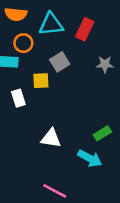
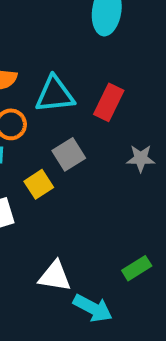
yellow square: (41, 81) -> (39, 184), turned -30
cyan arrow: (90, 158) -> (93, 308), moved

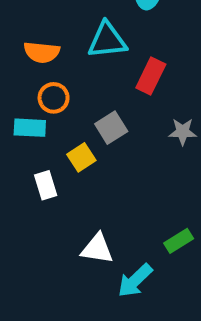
cyan triangle: (55, 94) -> (107, 40), moved
cyan arrow: (93, 308) -> (135, 280), turned 108

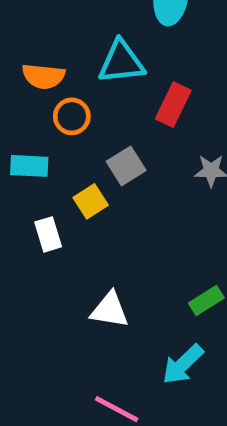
orange circle: (54, 98) -> (72, 116), moved
cyan arrow: (135, 280) -> (183, 364), moved

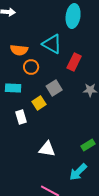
cyan triangle: (121, 62) -> (52, 44), turned 35

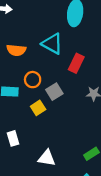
orange circle: (31, 67) -> (33, 80), moved
white rectangle: (21, 117) -> (13, 138), moved

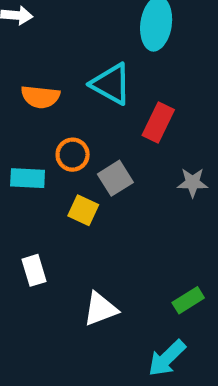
yellow square: (38, 108) -> (83, 210), turned -32
white triangle: (47, 158) -> (100, 309), turned -30

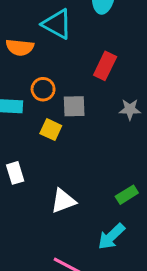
cyan triangle: (111, 84) -> (57, 24), moved
gray square: (115, 178) -> (74, 106), turned 30

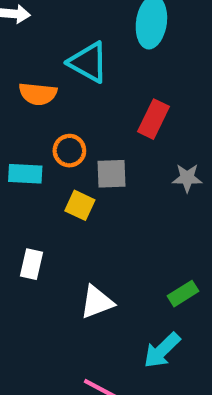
white rectangle: (15, 173) -> (32, 264), turned 30

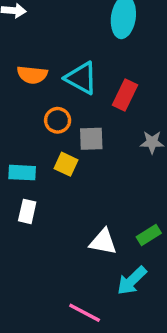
cyan triangle: (88, 62) -> (81, 78), moved
cyan rectangle: (25, 174) -> (22, 173), moved
white triangle: (97, 302) -> (103, 242), moved, turned 32

